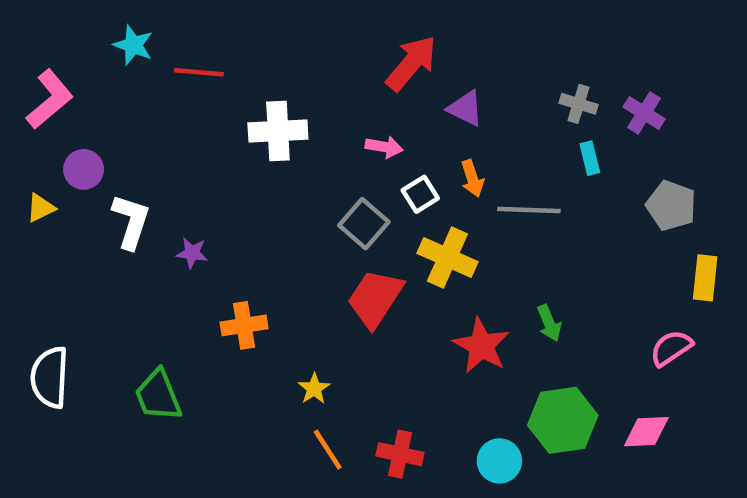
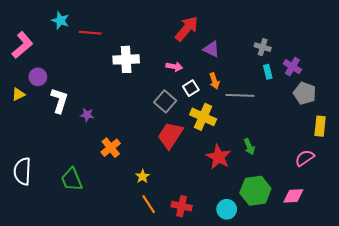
purple cross: (644, 113) -> (292, 67), moved
orange cross: (244, 325) -> (111, 148), turned -30

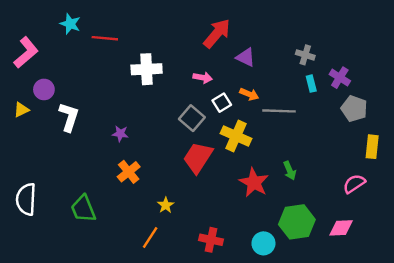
orange arrow: (214, 81) -> (249, 94), turned -49
purple star: (87, 115) -> (120, 134), moved
orange line: (149, 204) -> (150, 237), moved, turned 66

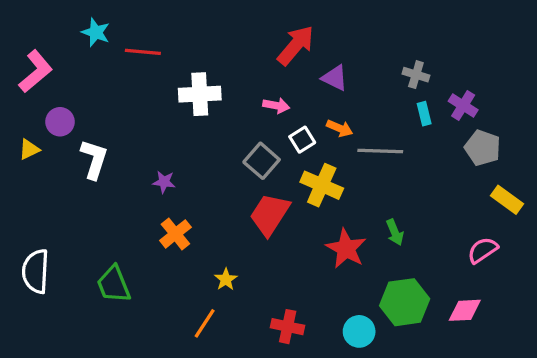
yellow rectangle: (372, 147) -> (507, 200), turned -60

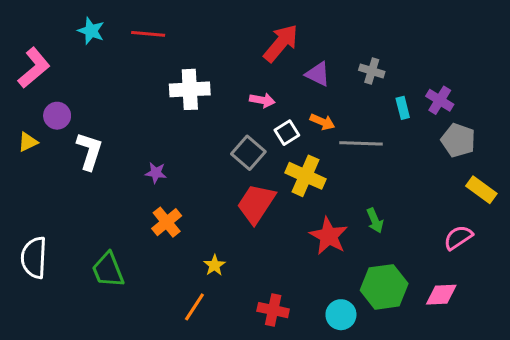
red line: (143, 52) -> (148, 34), moved
gray cross: (416, 75) -> (372, 71), moved

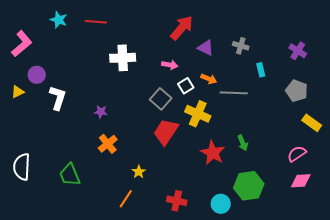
purple cross: (440, 100) -> (298, 51), moved
pink diamond: (441, 295) -> (301, 181), moved

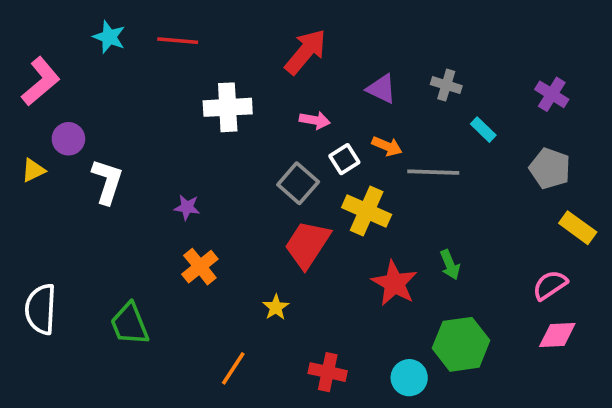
red arrow: (182, 28) -> (305, 52), moved
cyan rectangle: (261, 70) -> (483, 130), turned -32
yellow star: (139, 172) -> (276, 307), moved

